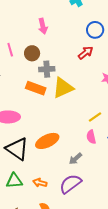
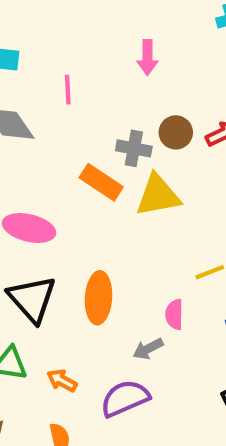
brown circle: (32, 53) -> (176, 132), moved
pink semicircle: (91, 137) -> (174, 314), moved
orange ellipse: (47, 141) -> (99, 298), turned -75

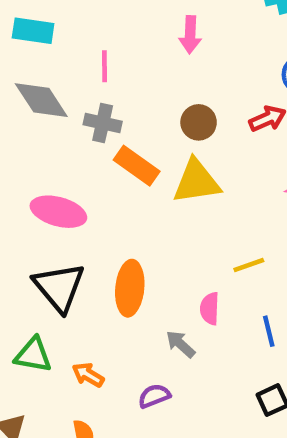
brown circle: (176, 132) -> (199, 122), moved
gray cross: (134, 148) -> (103, 123), moved
gray arrow: (148, 349) -> (181, 344), turned 68
purple semicircle: (125, 398) -> (154, 396), size x0.6

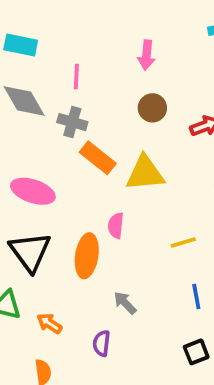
brown circle: (199, 122) -> (152, 108), moved
pink semicircle: (210, 309) -> (116, 226), moved
purple semicircle: (154, 396) -> (101, 343), turned -65

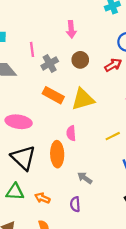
gray cross: (72, 122) -> (50, 63), moved, turned -35

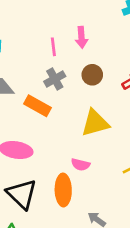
pink line: (32, 49) -> (53, 47), moved
orange rectangle: (53, 95) -> (37, 106), moved
pink semicircle: (71, 133) -> (81, 164), turned -72

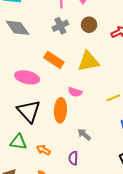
orange rectangle: (37, 106) -> (54, 60), moved

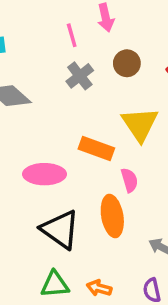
orange rectangle: (54, 60) -> (96, 149), moved
yellow triangle: (88, 61) -> (140, 124), turned -40
pink semicircle: (75, 92) -> (129, 180), turned -112

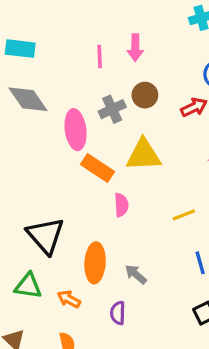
gray cross: (80, 76) -> (112, 109), moved
yellow triangle: (140, 124) -> (144, 155), turned 48
pink ellipse: (44, 174) -> (76, 130), moved, turned 69
orange ellipse: (112, 216) -> (95, 263), moved

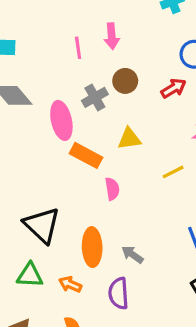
yellow triangle: (144, 155) -> (129, 139), size x0.7
yellow line: (184, 215) -> (173, 172), moved
purple semicircle: (118, 313) -> (119, 293), size x1.4

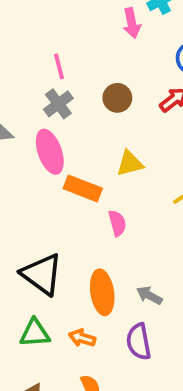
pink arrow: (112, 36) -> (132, 23), moved
gray cross: (95, 97) -> (58, 104), moved

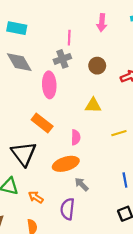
pink arrow: (132, 23) -> (102, 23), moved
orange rectangle: (83, 188) -> (42, 123), moved
orange ellipse: (102, 292) -> (66, 164), moved, turned 65

